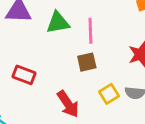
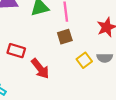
red arrow: (68, 104) -> (40, 69), moved

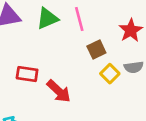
brown square: (65, 37) -> (96, 49), moved

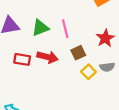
red rectangle: (27, 74) -> (22, 59), moved
red arrow: (59, 91) -> (48, 57), moved, turned -30

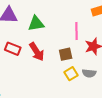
pink line: (65, 29) -> (77, 31), moved
red arrow: (48, 57) -> (37, 52), turned 30

